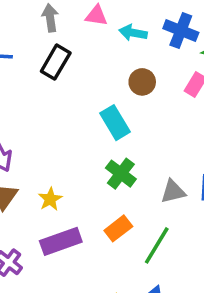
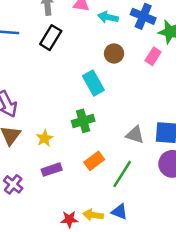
green cross: (121, 174) -> (83, 121), moved, turned 35
gray triangle: (173, 192) -> (135, 135), turned 30
purple rectangle: (61, 241) -> (52, 170), size x0.7

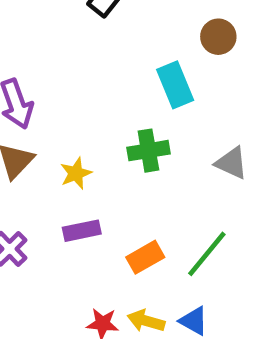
gray triangle: (135, 135) -> (231, 163), moved
orange rectangle: (94, 161) -> (145, 257), moved

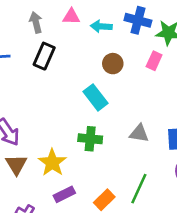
green cross: (148, 151) -> (90, 139), turned 30
yellow star: (76, 173) -> (52, 163), size x1.5

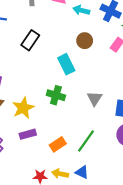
black rectangle: (44, 56) -> (30, 40), moved
gray triangle: (139, 133) -> (95, 98), turned 42

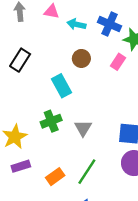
green cross: (56, 95) -> (51, 121), turned -36
gray triangle: (95, 98) -> (83, 128), moved

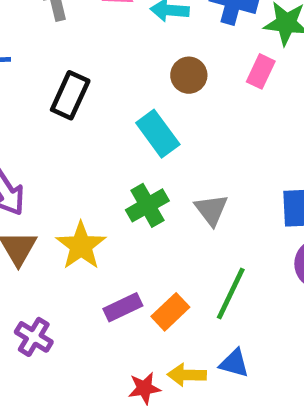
purple rectangle: (21, 166) -> (123, 307), moved

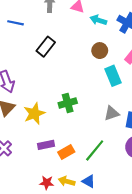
cyan rectangle: (158, 134) -> (113, 76), moved
gray triangle: (211, 210) -> (112, 113), moved, turned 35

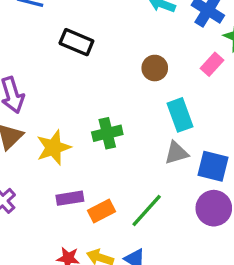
black rectangle: (46, 47) -> (76, 42), turned 72
brown circle: (100, 51) -> (155, 68), moved
cyan rectangle: (113, 76) -> (180, 115), moved

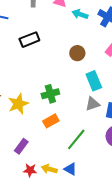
black rectangle: (76, 42) -> (29, 40), turned -42
purple rectangle: (70, 198) -> (21, 146), moved, turned -42
orange rectangle: (101, 211) -> (51, 121), moved

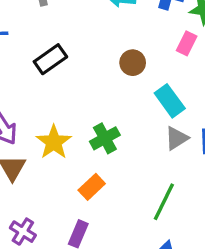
yellow star: (18, 104) -> (54, 142), moved
orange rectangle: (51, 121) -> (92, 187), moved

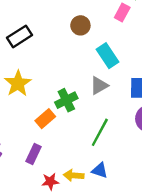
black rectangle: (50, 59) -> (20, 36), moved
green cross: (105, 138) -> (66, 100), moved
gray triangle: (177, 138) -> (99, 86), moved

